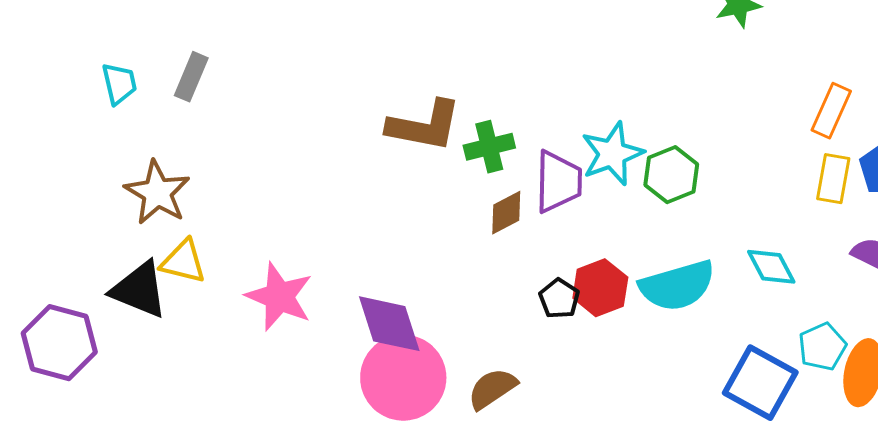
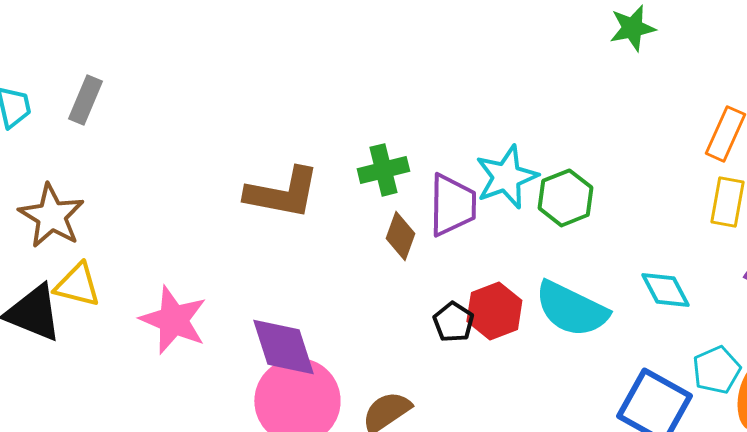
brown L-shape: (424, 126) -> (282, 193), moved
brown diamond: (506, 213) -> (400, 236), turned -42
cyan semicircle: (677, 286) -> (571, 309), turned 42

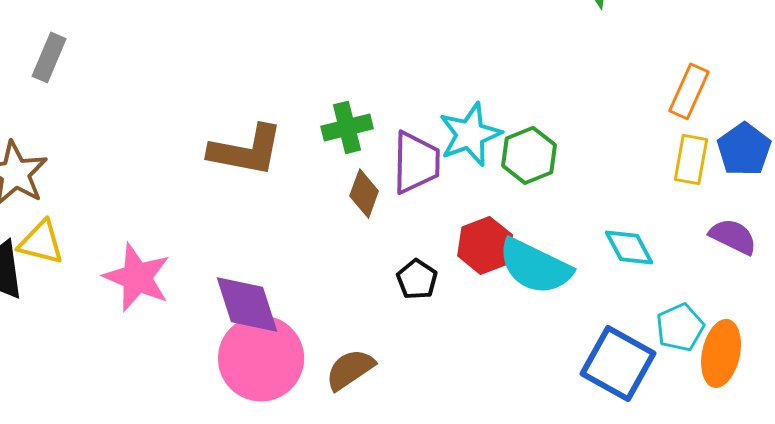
red hexagon: (494, 311) -> (485, 245), moved

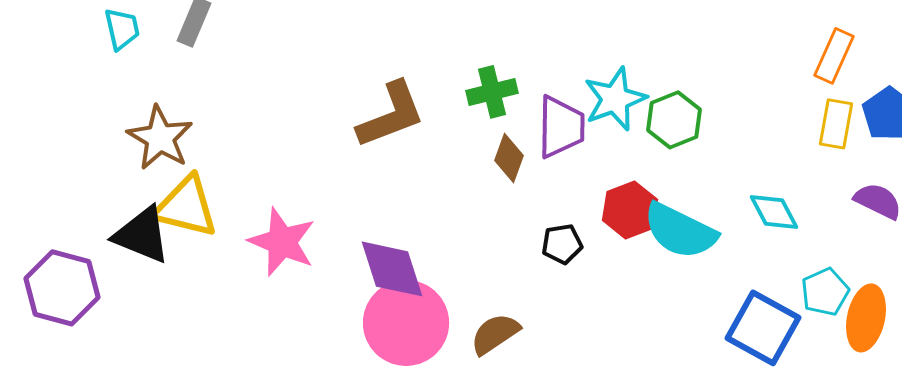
brown L-shape: (246, 150) -> (391, 115), turned -32
yellow triangle: (41, 242) -> (186, 207), size x1.4
black pentagon: (417, 279) -> (562, 244), turned 30

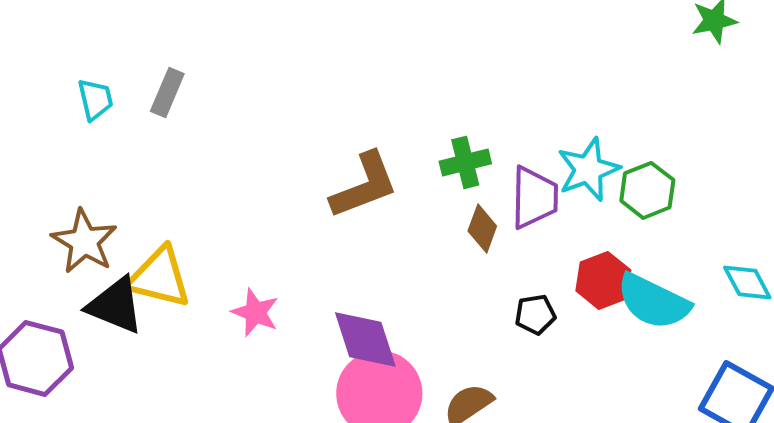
brown star: (160, 138) -> (84, 241), moved
pink star: (282, 242) -> (255, 312), size x0.7

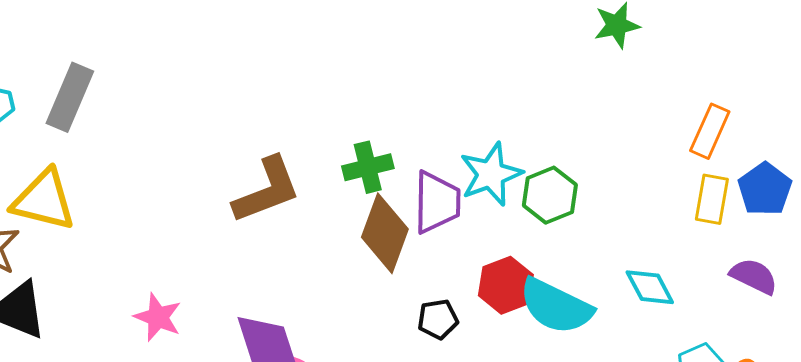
gray rectangle: (167, 92) -> (70, 97), size x1.4
brown diamond: (482, 228) -> (385, 233), size x1.6
yellow triangle: (159, 277) -> (44, 200), moved

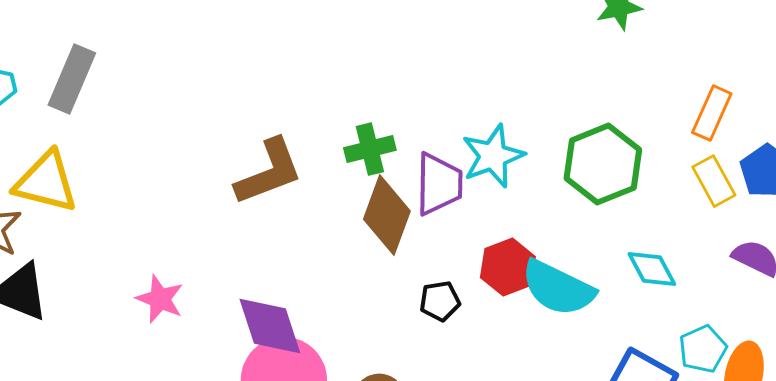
green hexagon: (550, 195) -> (603, 164), moved, size x1.4
yellow rectangle: (712, 199) -> (714, 181), turned -39

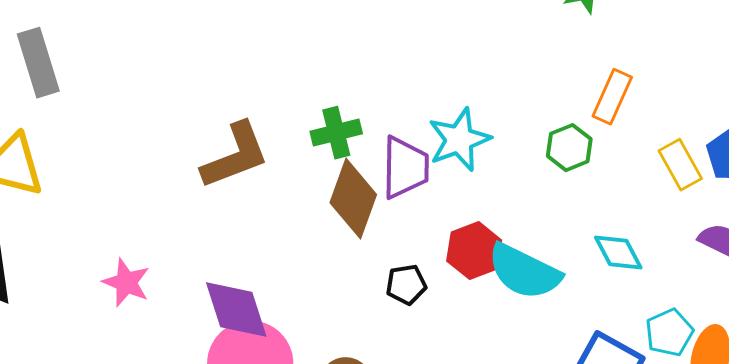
gray rectangle: (72, 79) -> (38, 63), turned -40
orange rectangle: (712, 113) -> (612, 97), moved
green hexagon: (603, 164) -> (569, 148), size x0.6

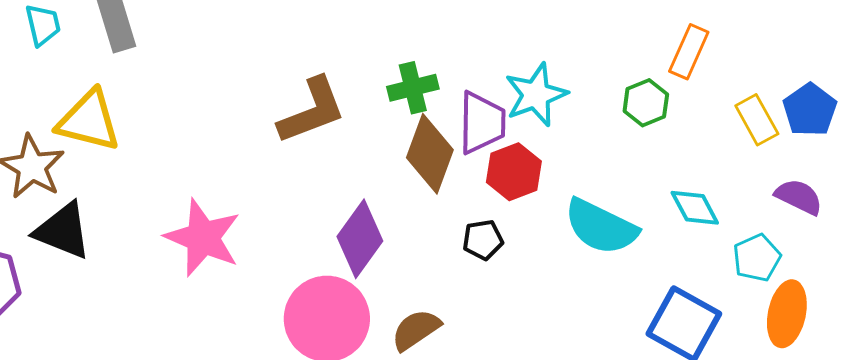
red hexagon: (474, 251) -> (514, 172), moved
pink star: (126, 283) -> (203, 238), size x1.6
purple diamond: (236, 310) -> (360, 239), moved, turned 54
cyan pentagon: (669, 333) -> (757, 258), moved

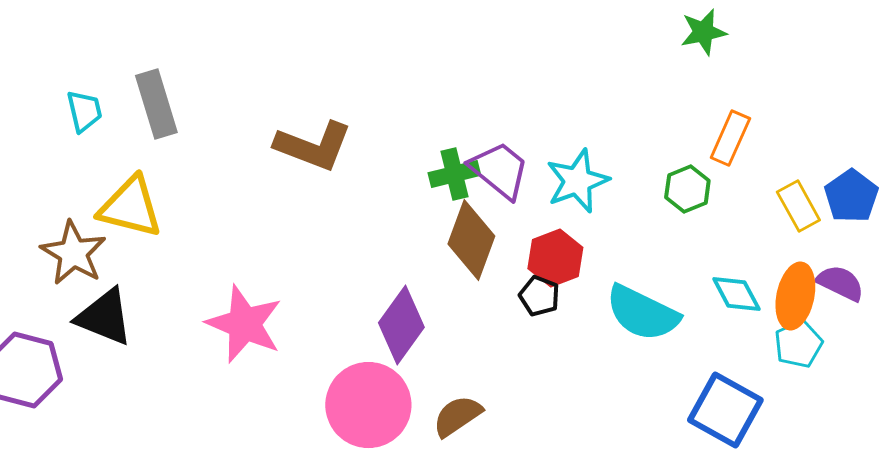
brown L-shape: (312, 111) -> (313, 146), moved, turned 42
purple trapezoid: (482, 123) -> (499, 170), moved, turned -52
black pentagon: (483, 240) -> (539, 296), moved, turned 30
orange ellipse: (787, 314) -> (795, 296), moved

